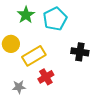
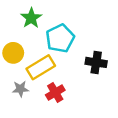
cyan pentagon: (55, 19) -> (60, 38), moved
gray star: (19, 87) -> (20, 89), moved

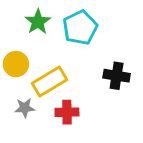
cyan pentagon: (60, 38) -> (80, 28), moved
red cross: (55, 93) -> (67, 112), turned 30

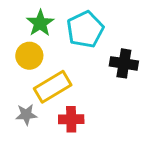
yellow circle: (16, 64) -> (29, 56), moved
black cross: (117, 76) -> (124, 63), moved

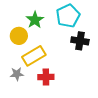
green star: (40, 23) -> (35, 20), moved
cyan pentagon: (85, 29) -> (68, 16), moved

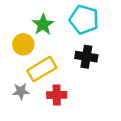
cyan pentagon: (68, 16) -> (84, 20), turned -30
black cross: (80, 41) -> (86, 57), moved

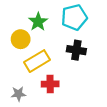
cyan pentagon: (84, 20) -> (74, 17), turned -30
gray star: (21, 91) -> (18, 94), moved

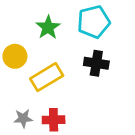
yellow circle: (21, 39) -> (15, 56), moved
red cross: (50, 84) -> (54, 120), moved

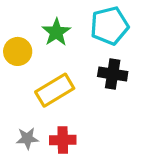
yellow circle: (15, 56) -> (18, 51), moved

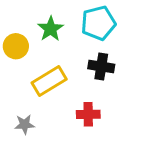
red cross: (63, 140) -> (88, 114), moved

